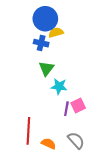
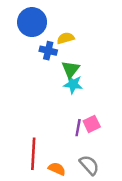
blue circle: (45, 19) -> (32, 22), moved
green triangle: (46, 68) -> (71, 69), moved
cyan star: (59, 86) -> (73, 84), moved

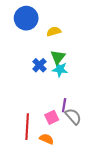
blue cross: (48, 51) -> (39, 65), moved, turned 32
pink square: (92, 124) -> (52, 117), moved
gray semicircle: (89, 165) -> (73, 116), moved

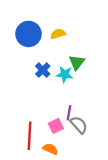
blue circle: (26, 18) -> (28, 34), moved
green triangle: (58, 57) -> (77, 62), moved

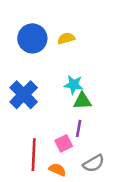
green triangle: (77, 62) -> (82, 101), moved, turned 49
blue cross: (43, 70) -> (24, 95), moved, size x1.6
gray semicircle: (79, 125) -> (94, 163), moved, turned 102

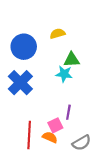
blue circle: (32, 38) -> (24, 47), moved
green triangle: (82, 101) -> (72, 60), moved
orange semicircle: (57, 170) -> (50, 137), moved

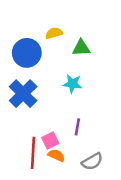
yellow semicircle: (58, 34) -> (54, 33), moved
green triangle: (72, 60) -> (81, 48), moved
pink square: (55, 125) -> (50, 141), moved

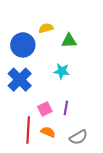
pink square: (50, 141) -> (45, 109), moved

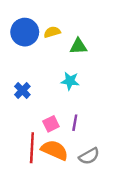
blue circle: (23, 45) -> (25, 32), moved
blue cross: (20, 80) -> (22, 90), size x0.6
orange semicircle: (48, 132) -> (55, 150), size x1.6

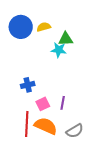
cyan star: (70, 81) -> (59, 50), moved
blue cross: (22, 90) -> (28, 85), moved, turned 32

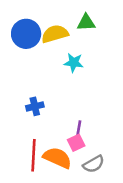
yellow semicircle: (44, 27) -> (55, 34), size x1.5
green triangle: (66, 39) -> (86, 23), moved
pink square: (43, 104) -> (76, 143), moved

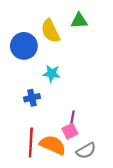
blue circle: (26, 34) -> (24, 46), moved
yellow semicircle: (55, 34) -> (50, 31), turned -100
cyan star: (74, 63) -> (52, 74), moved

